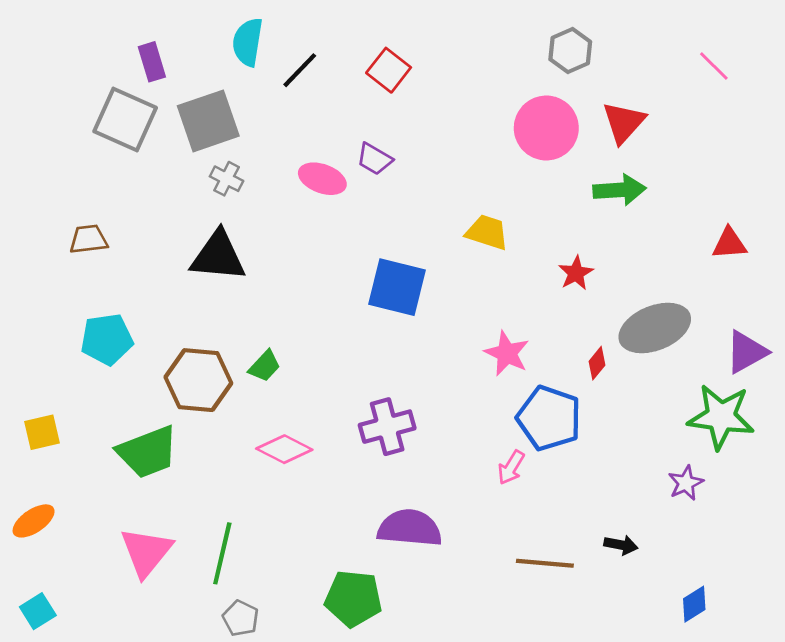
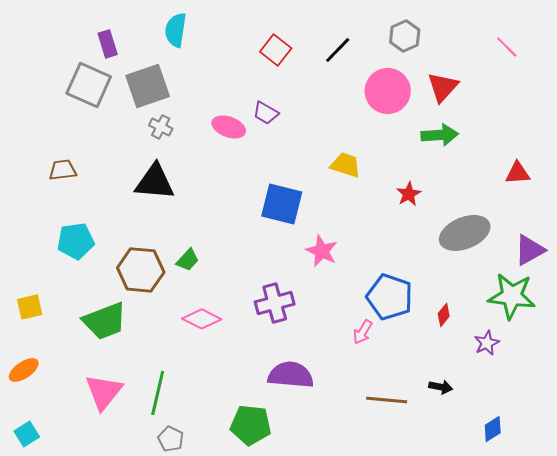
black line: (300, 70) -> (338, 50), moved
pink star: (507, 353) -> (322, 251), moved
red diamond: (597, 363) -> (444, 315), moved

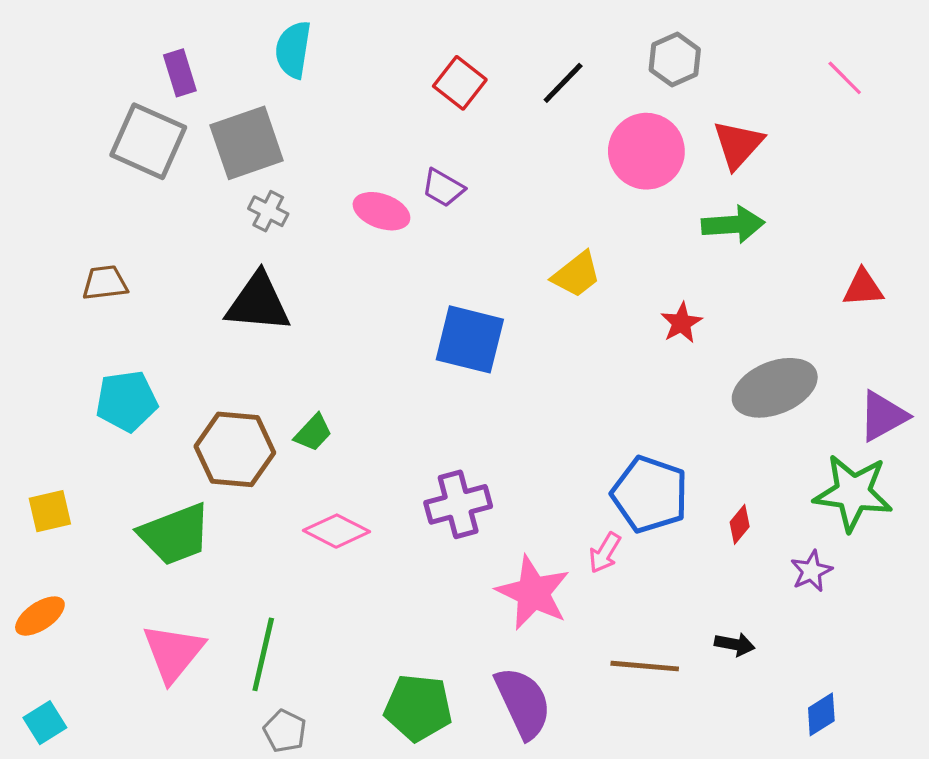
yellow trapezoid: (346, 165) -> (576, 274), turned 124
pink star: (322, 251) -> (533, 593), moved, size x1.4
purple semicircle: (291, 375) -> (523, 703), moved, turned 60

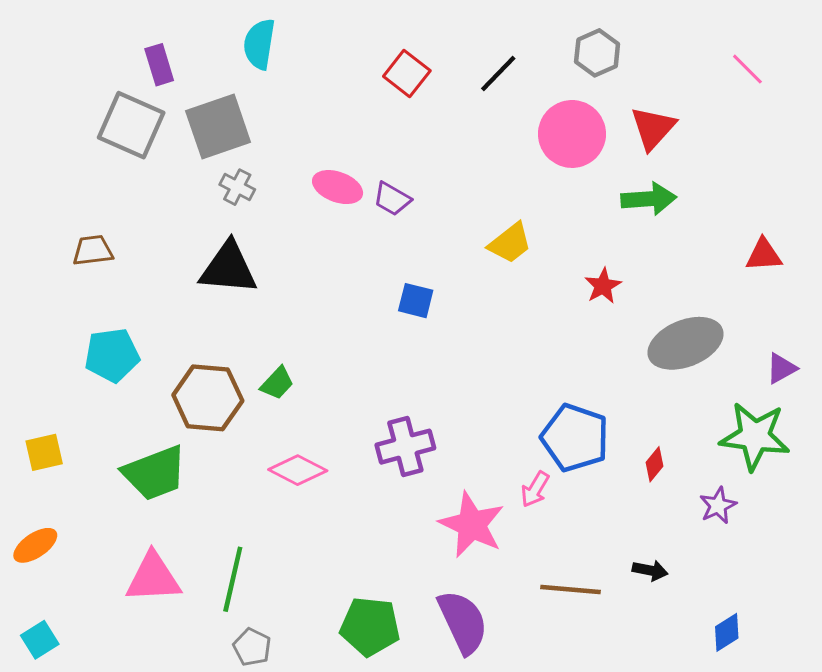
purple trapezoid: (443, 188) -> (392, 199), moved
blue square: (470, 339) -> (416, 301), size x0.6
purple triangle: (883, 416) -> (781, 368), size x0.7
pink triangle: (173, 653) -> (153, 578), turned 48

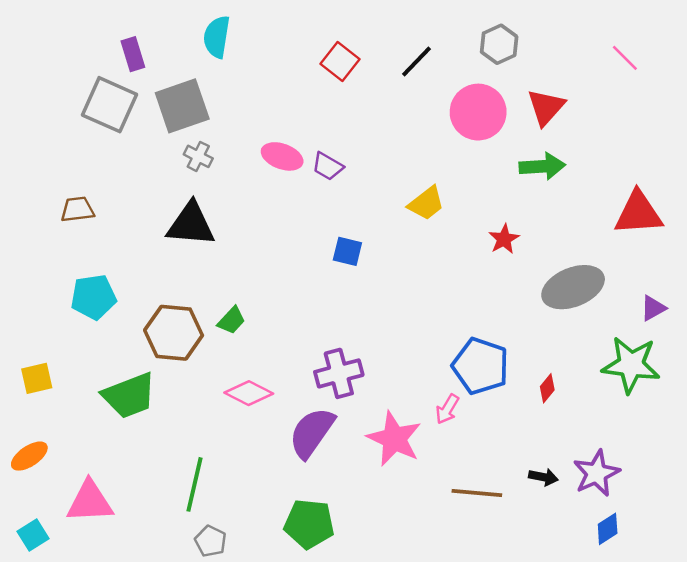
red triangle: (764, 255) -> (638, 213), size x1.6
purple star: (718, 506) -> (596, 473), moved, size x1.5
pink triangle: (153, 578) -> (90, 502), moved
purple semicircle: (463, 622) -> (312, 433), moved, turned -120

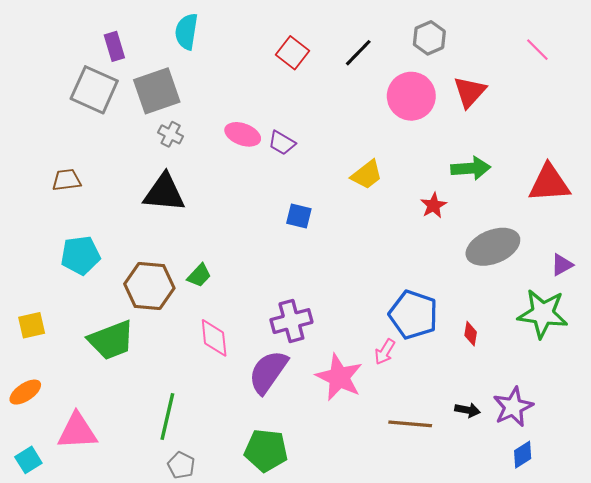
green arrow: (542, 166) -> (471, 168), moved
red diamond: (547, 388) -> (471, 334), turned -30
pink diamond: (249, 393) -> (214, 338), turned 57

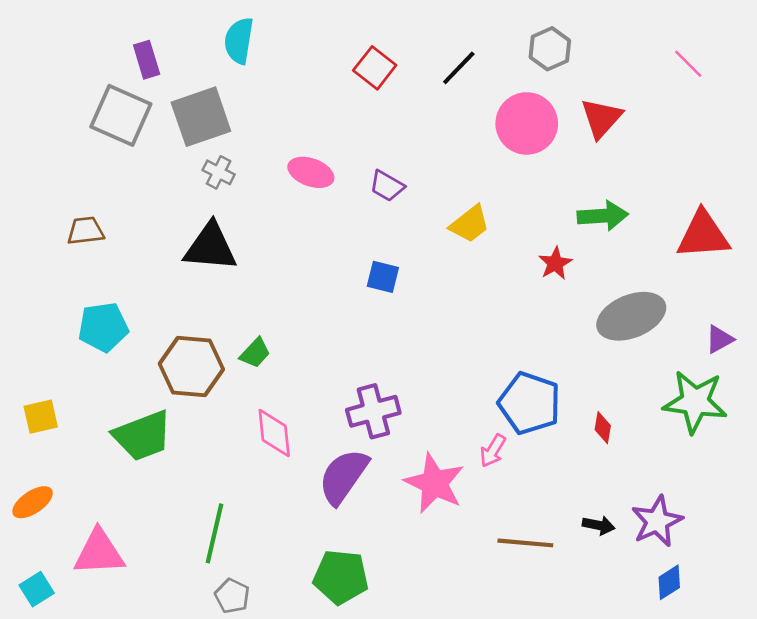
purple trapezoid: (282, 143) -> (387, 186), moved

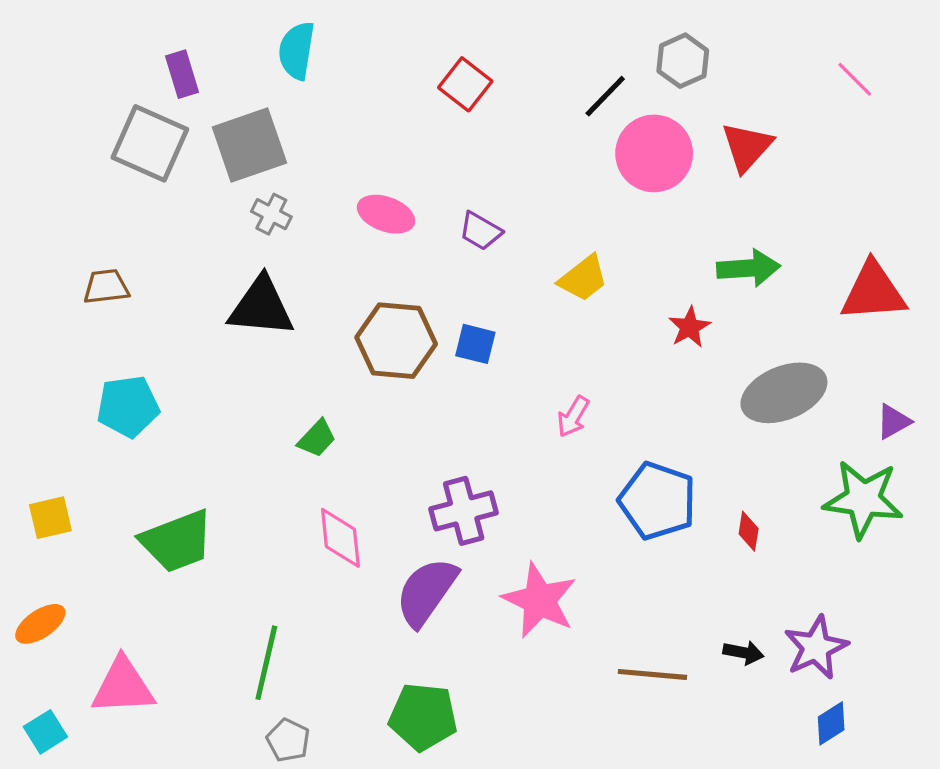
black line: (459, 68) -> (605, 96), moved
brown hexagon: (191, 366) -> (396, 341), moved
pink arrow: (493, 451) -> (573, 416), moved

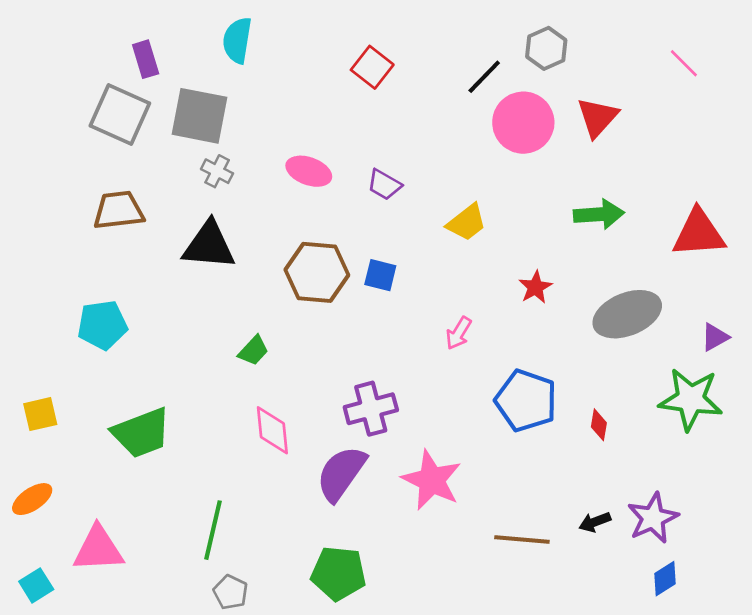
gray square: (249, 145) -> (199, 116), turned 30
brown trapezoid: (106, 287) -> (119, 210), moved, size x1.4
red star: (690, 327) -> (535, 287), moved
black arrow: (743, 653) -> (595, 522), turned 148

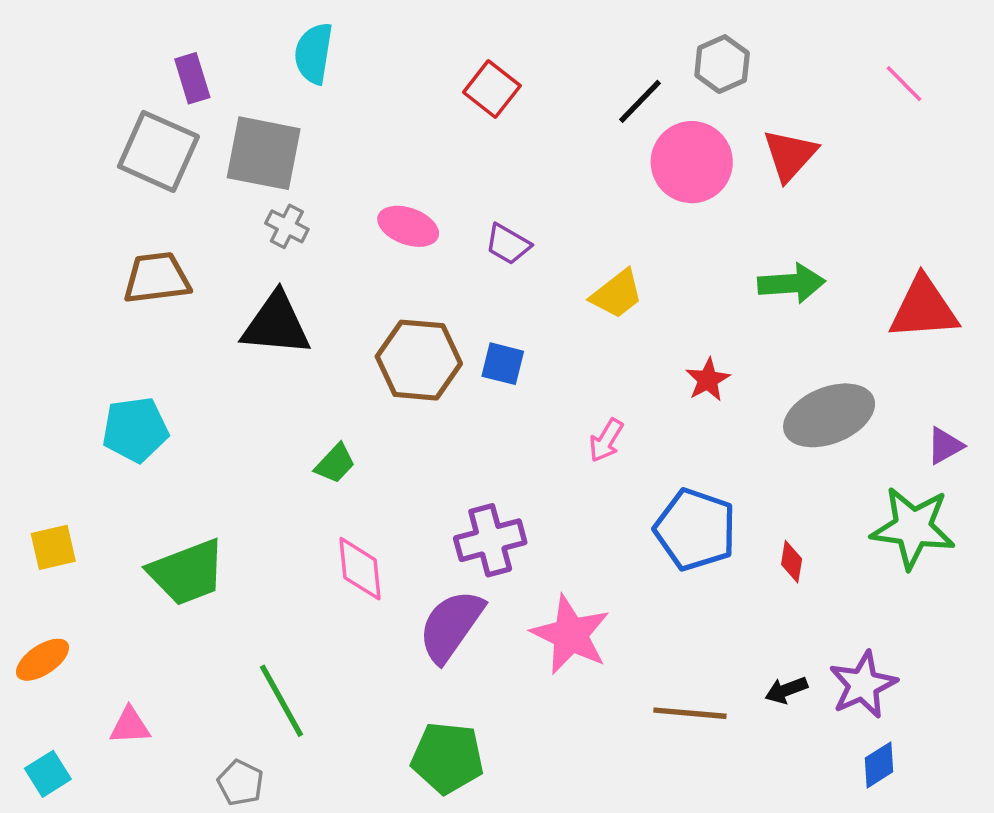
green line: (213, 530) -> (282, 701), turned -42
pink triangle: (98, 549) -> (130, 726), size x0.6
gray pentagon: (231, 592) -> (240, 783), moved

